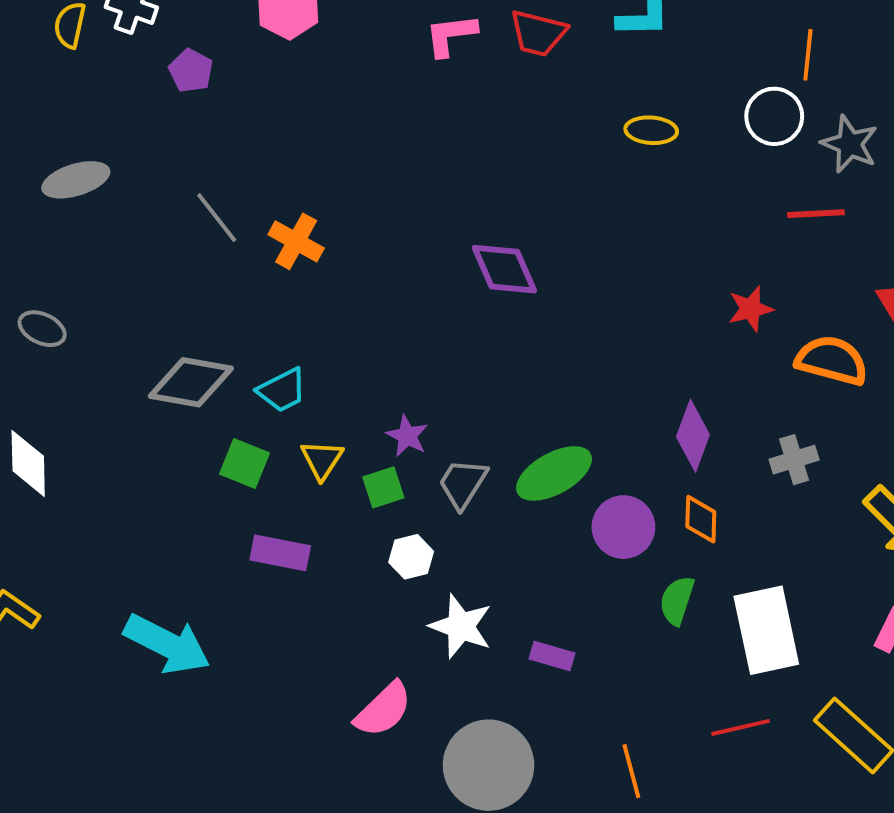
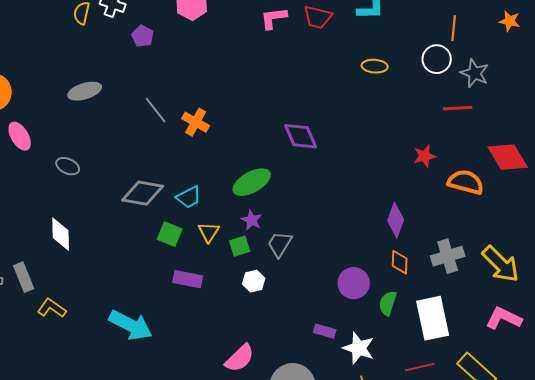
gray cross: (794, 460) -> (448, 256), moved, size x1.4
green ellipse: (554, 473) -> (252, 182), moved
purple circle: (623, 527) -> (354, 283), moved
white star: (461, 626) -> (359, 348), moved

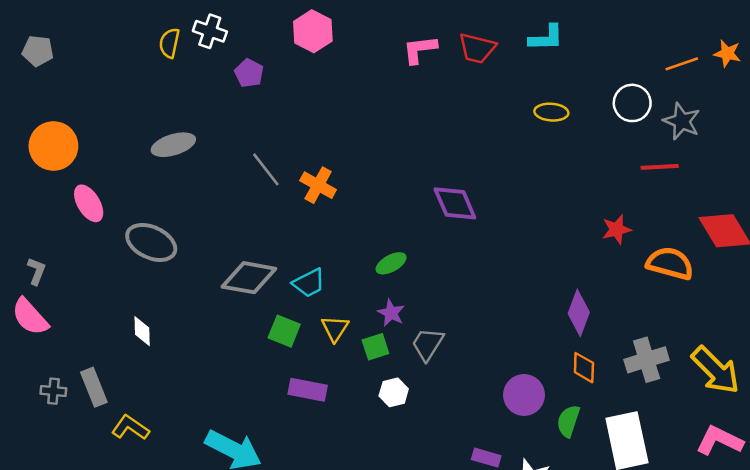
orange line: (454, 28) -> (682, 64), moved, turned 65
gray ellipse: (68, 166) -> (151, 242), size x1.6
green ellipse: (252, 182) -> (391, 263), size x0.6
white diamond: (61, 234) -> (142, 331), size x0.7

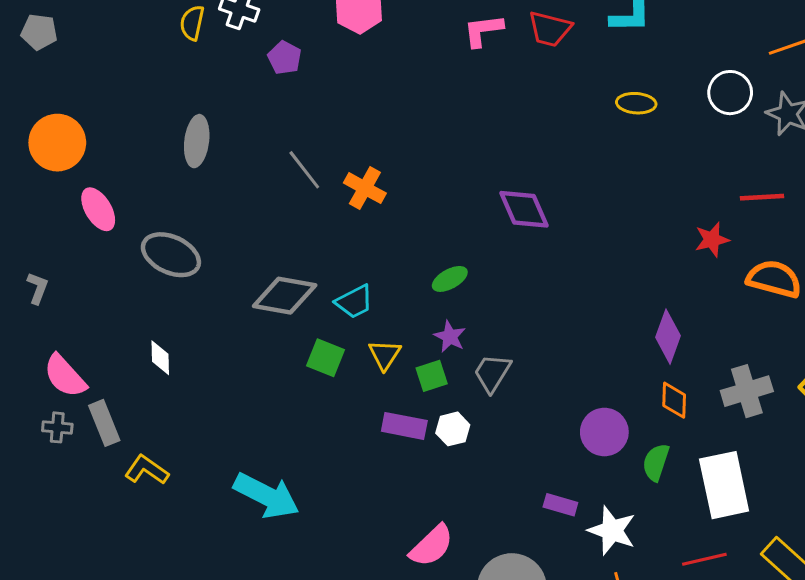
gray ellipse: (173, 145) -> (197, 141), turned -66
red line: (660, 167) -> (762, 197), moved
pink semicircle: (30, 317) -> (65, 376), moved
purple rectangle: (308, 390) -> (404, 426), moved

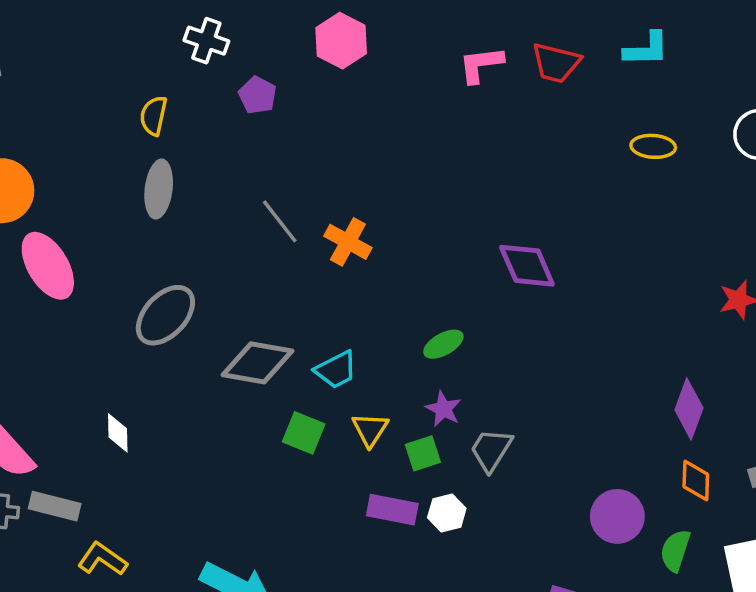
yellow semicircle: (192, 23) -> (154, 116), moved
pink ellipse: (98, 209) -> (48, 266), size x1.4
gray ellipse: (171, 255) -> (165, 315), moved, turned -72
gray rectangle: (104, 423) -> (55, 506), turned -54

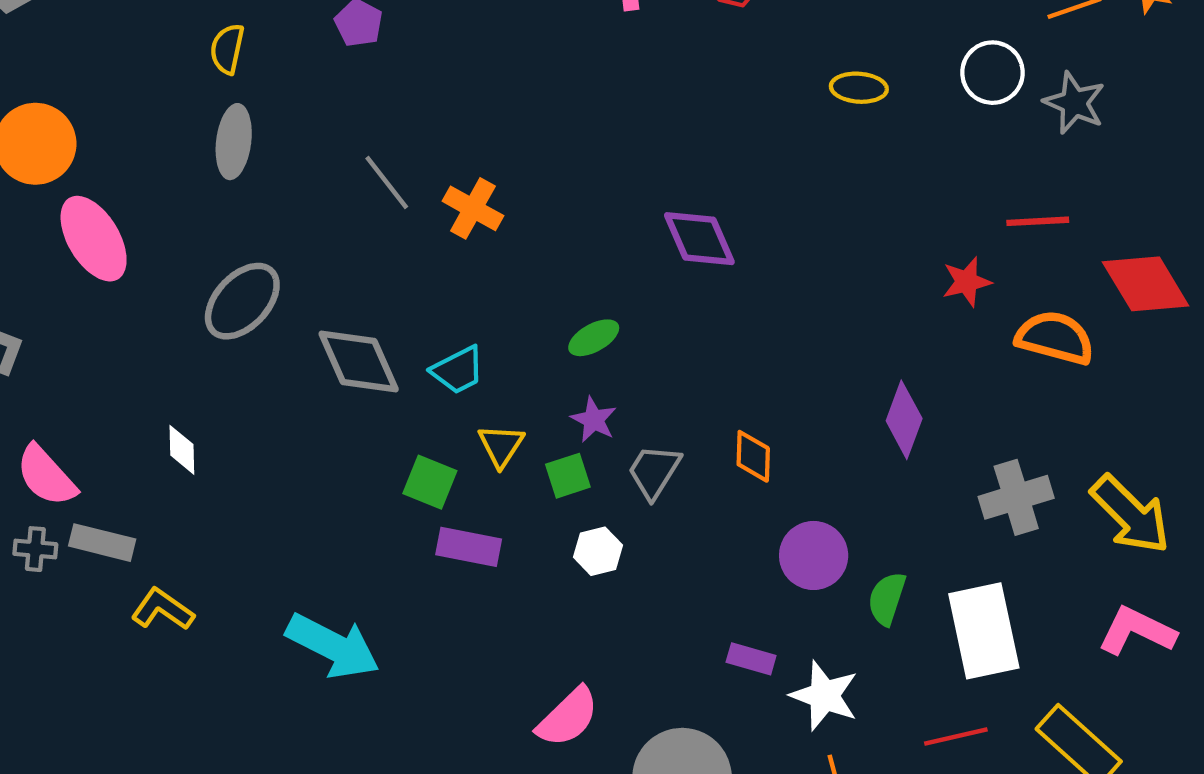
gray diamond: (258, 363) -> (359, 361), turned 56
green square: (304, 433) -> (430, 482), moved
orange diamond: (696, 481) -> (753, 456), moved
purple rectangle: (392, 510) -> (469, 547), moved

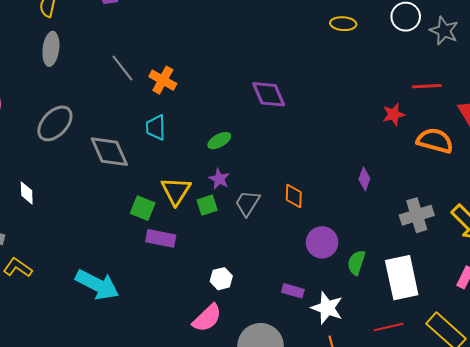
cyan trapezoid: (458, 370) -> (156, 127), moved, turned 116
purple diamond: (904, 420) -> (364, 179), size x0.7
yellow triangle: (501, 446) -> (176, 191), size x1.4
white hexagon: (598, 551) -> (221, 279), moved

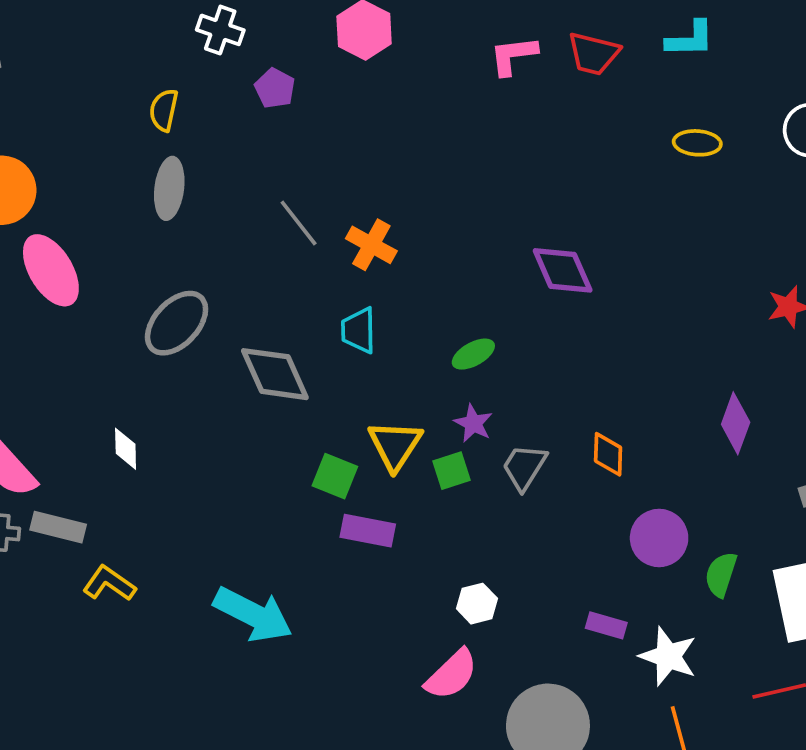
purple diamond: (364, 179) -> (736, 423), size x1.4

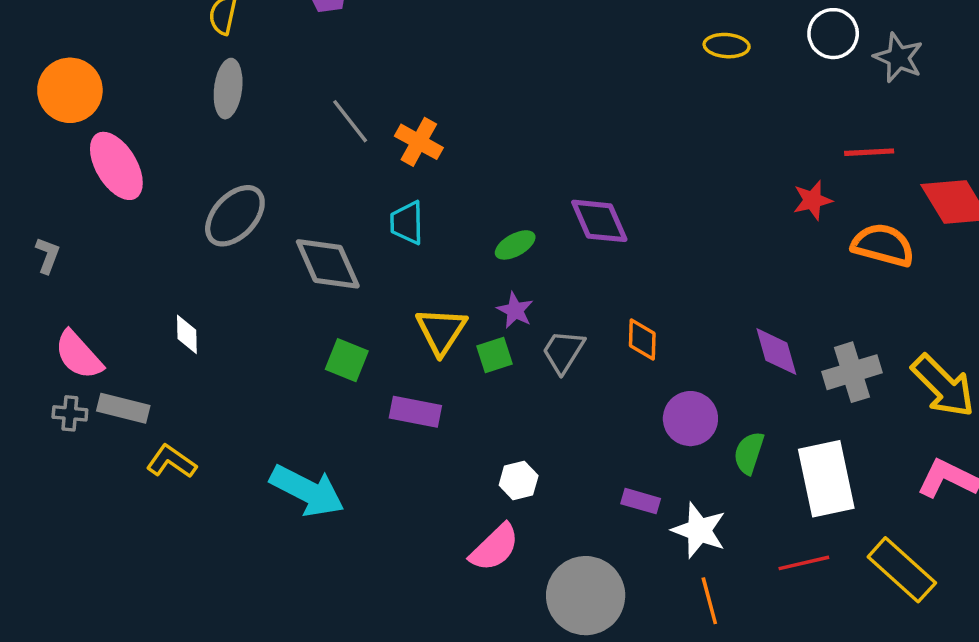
purple diamond: (563, 270) -> (599, 221), moved
purple diamond: (736, 423) -> (776, 352), moved, turned -36
green square: (335, 476) -> (347, 360), moved

